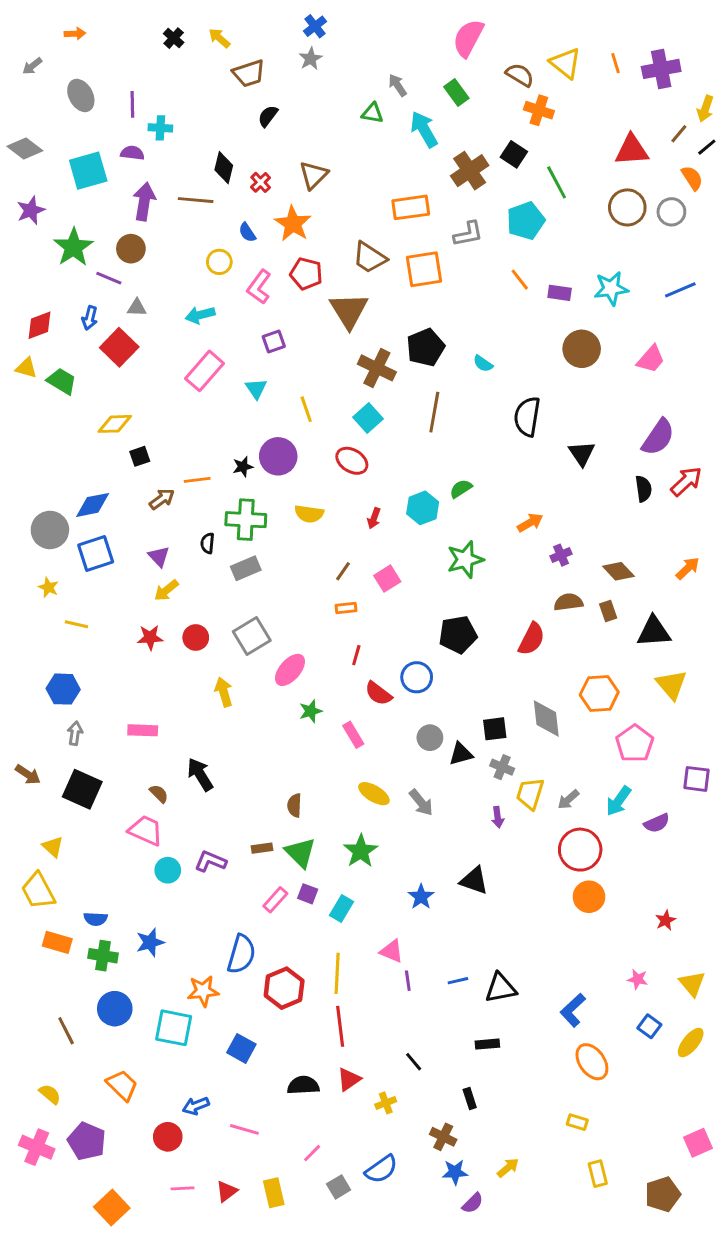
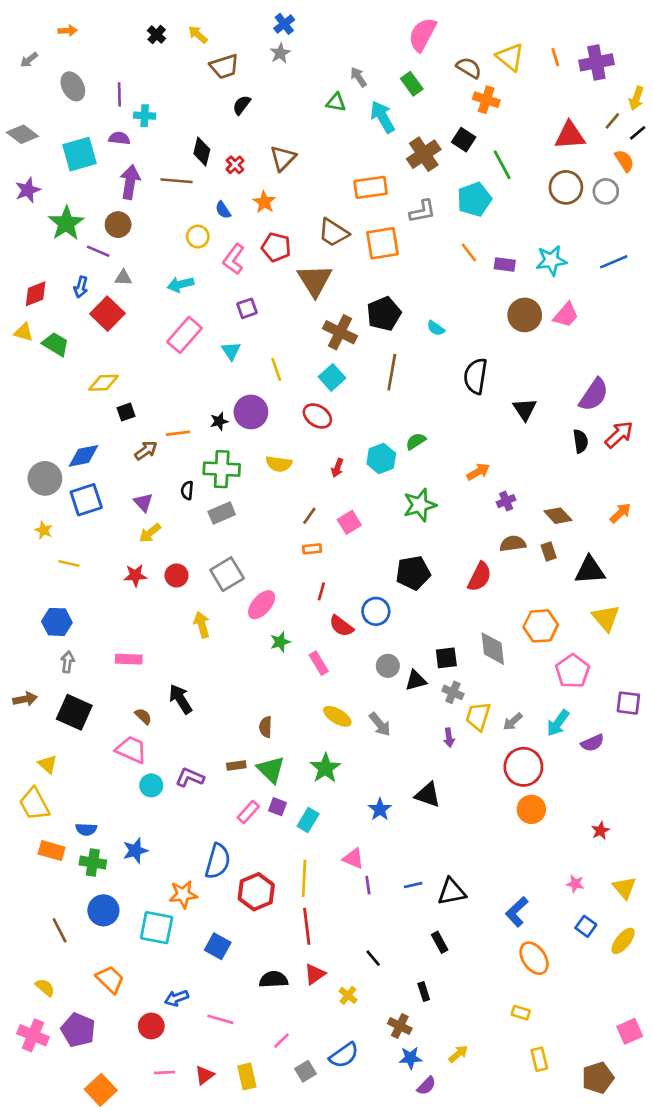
orange star: (293, 224) -> (264, 202), size x0.7
pink trapezoid: (651, 359) -> (566, 315), moved
brown arrow: (28, 774) -> (25, 699), turned -45
black rectangle: (487, 1044) -> (440, 942), turned 66
yellow cross: (386, 1103) -> (348, 995), turned -30

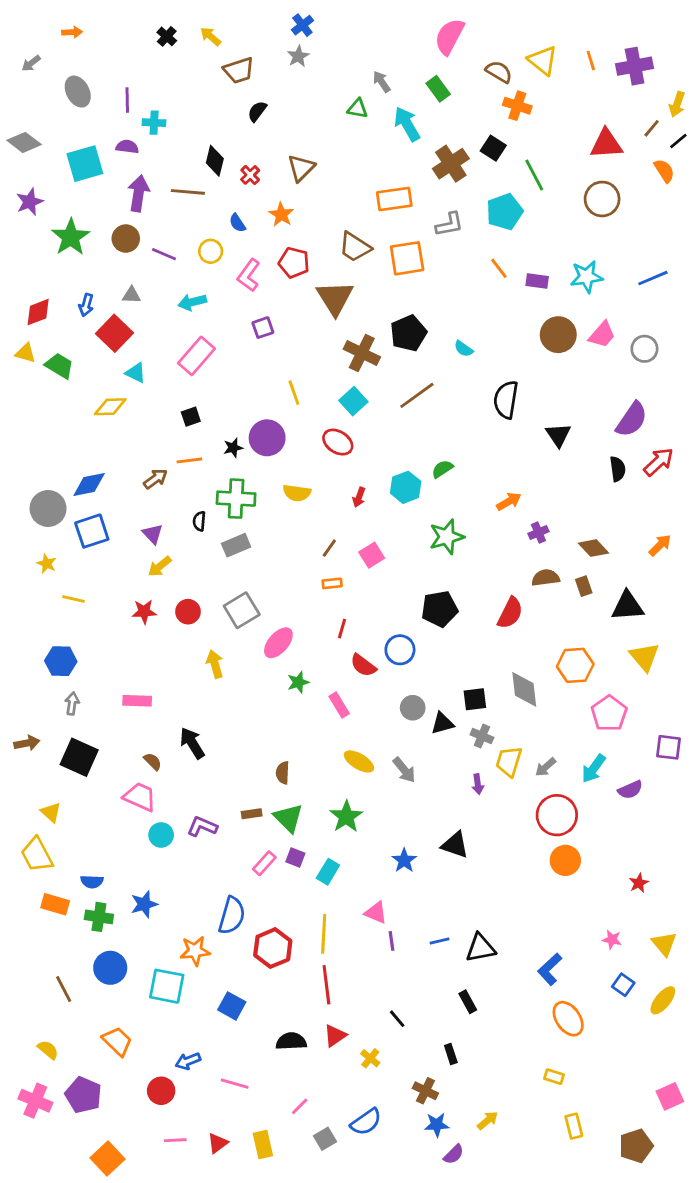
gray circle: (606, 191) -> (644, 349), moved
purple line: (98, 251) -> (164, 254), moved
cyan triangle: (231, 351) -> (136, 373), moved, turned -30
brown line: (392, 372) -> (417, 395), turned 44
black square: (126, 412) -> (191, 417), moved

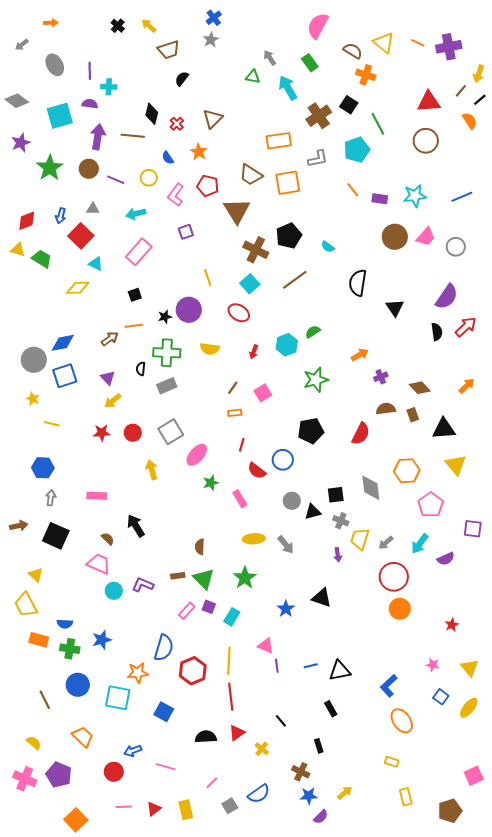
orange line: (591, 60) -> (418, 43), turned -48
yellow ellipse: (359, 761) -> (254, 539), turned -35

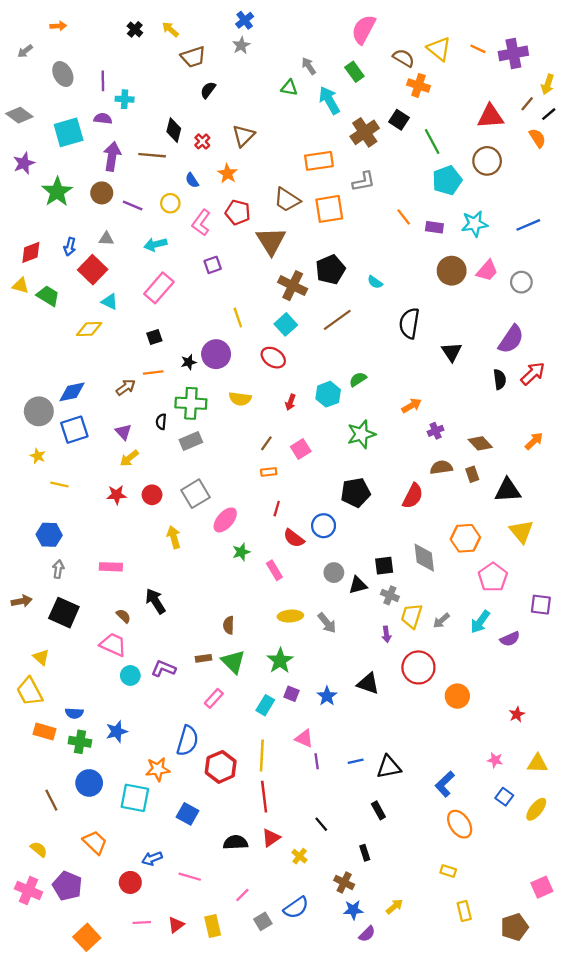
cyan pentagon: (357, 150) -> (447, 180), moved
red circle: (394, 577) -> (418, 667), moved
purple square: (209, 607) -> (292, 694), moved
yellow triangle: (470, 668) -> (537, 764), turned -48

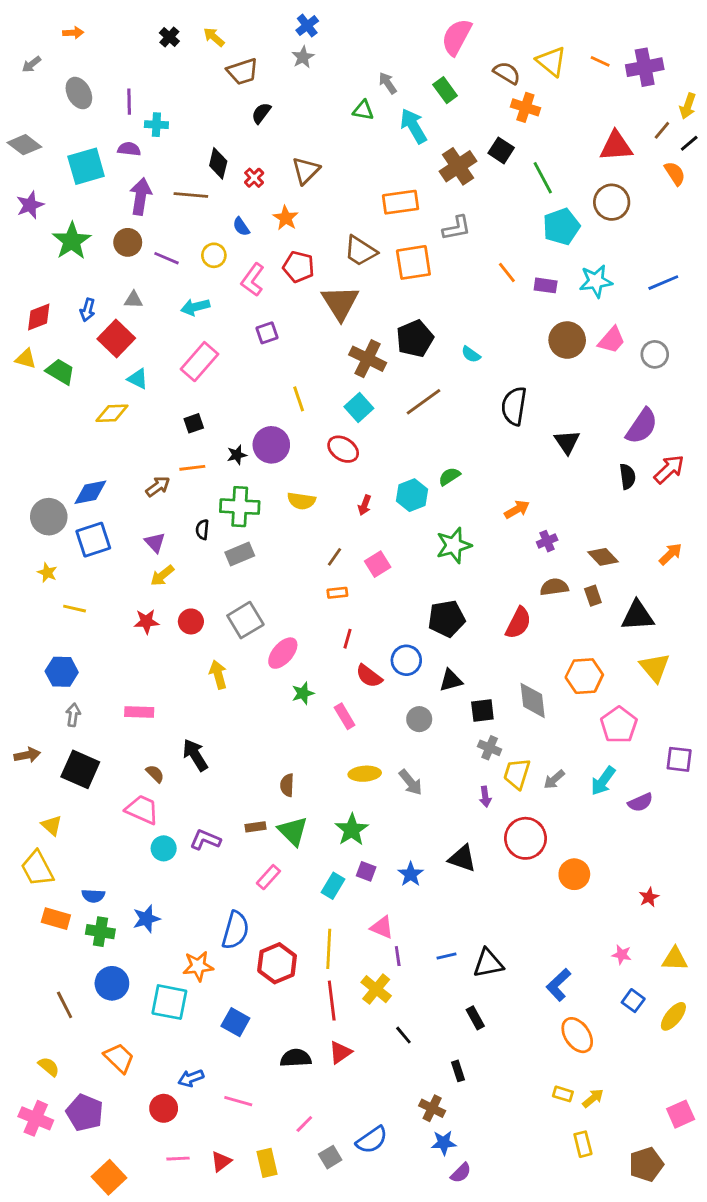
black triangle: (358, 585) -> (451, 680), moved
yellow cross: (300, 856) -> (376, 989), moved, size x1.5
yellow arrow: (394, 906) -> (593, 1098), moved

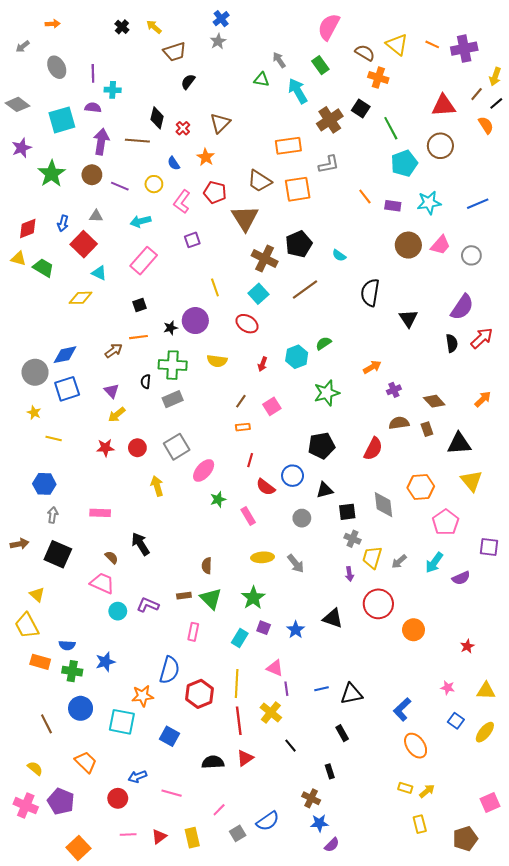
pink rectangle: (268, 877) -> (193, 632), turned -30

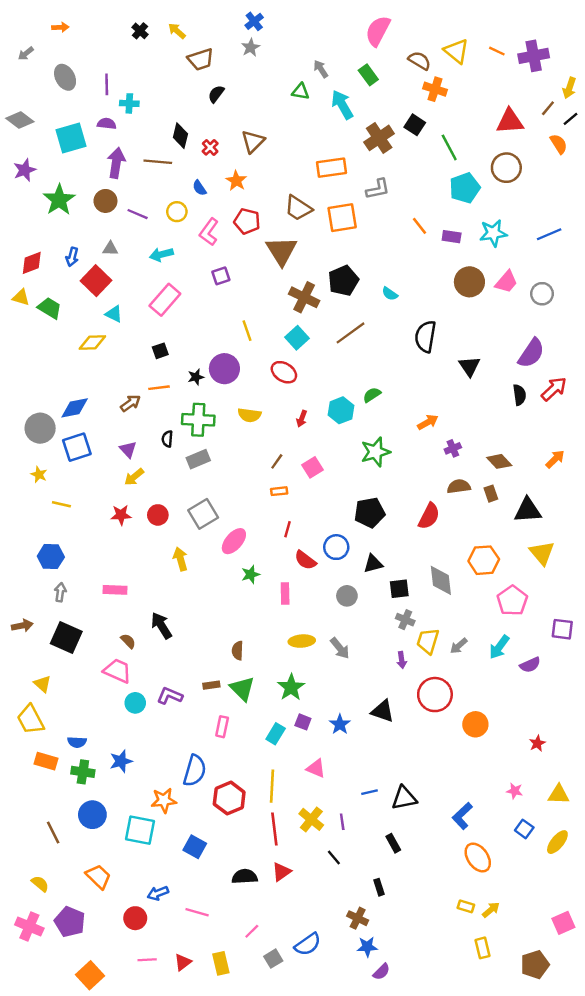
pink rectangle: (248, 516) -> (285, 593), turned 30
purple line: (286, 689) -> (342, 822), moved

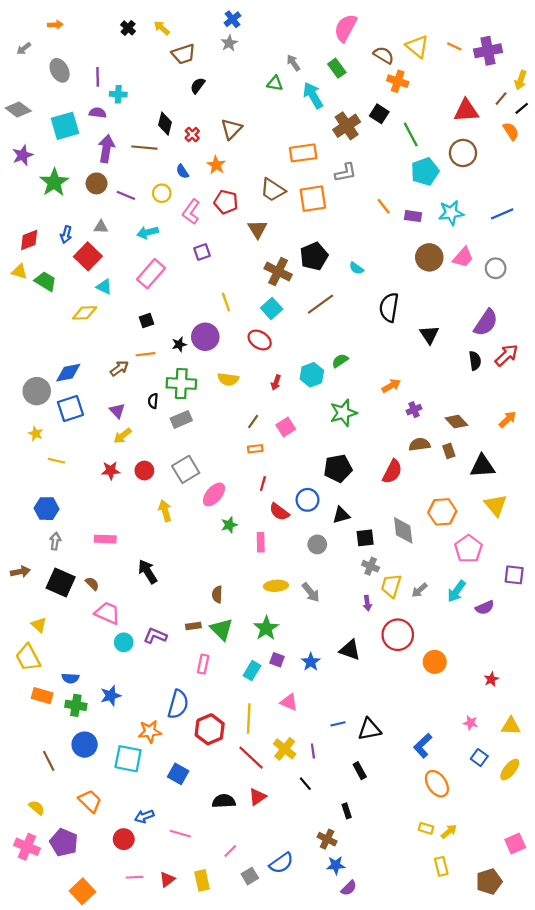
brown triangle: (282, 251) -> (257, 229), size x0.7
brown semicircle: (128, 641) -> (92, 584), moved
red line: (274, 829) -> (251, 758), turned -40

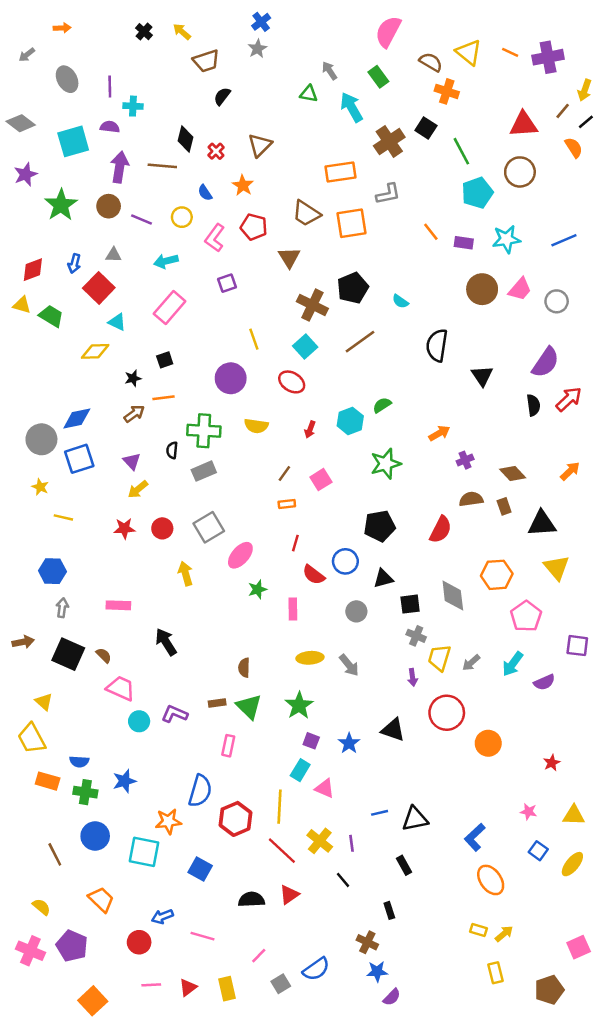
black star: (179, 344) -> (133, 378), moved
cyan rectangle: (252, 671) -> (300, 770), moved

